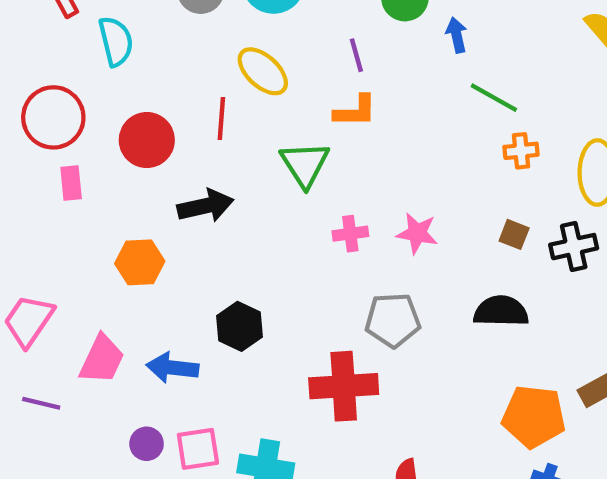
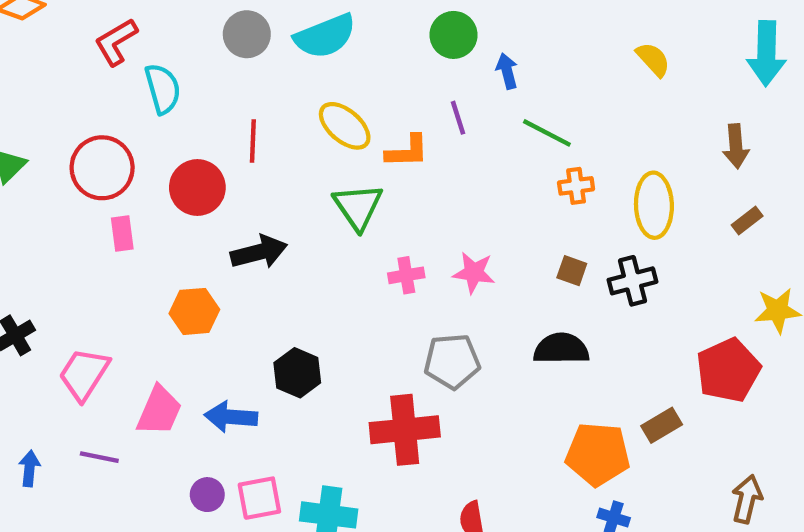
purple line: (356, 55) -> (458, 118), moved
yellow ellipse: (263, 71) -> (345, 126), moved
red line: (221, 118) -> (253, 141), moved

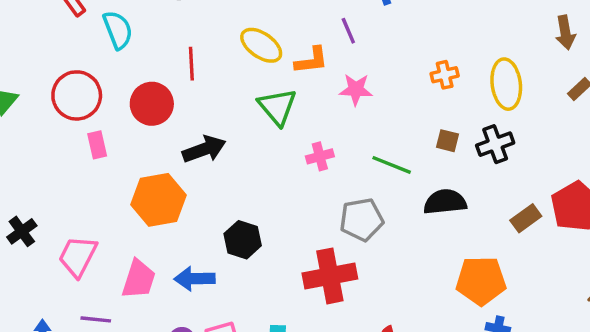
green line: (547, 133) -> (392, 165), moved
pink star: (474, 273) -> (356, 89), moved
orange hexagon: (194, 311) -> (159, 200), size x1.4
brown rectangle: (662, 425) -> (526, 218), moved

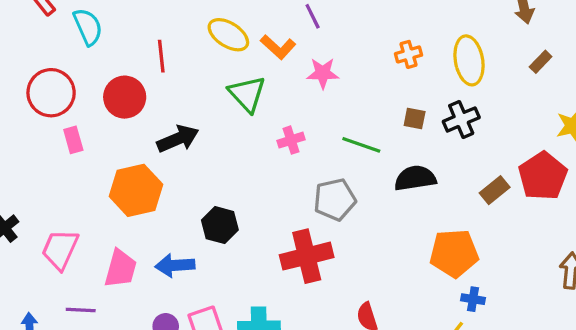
orange L-shape: (311, 60) -> (278, 47), turned 52

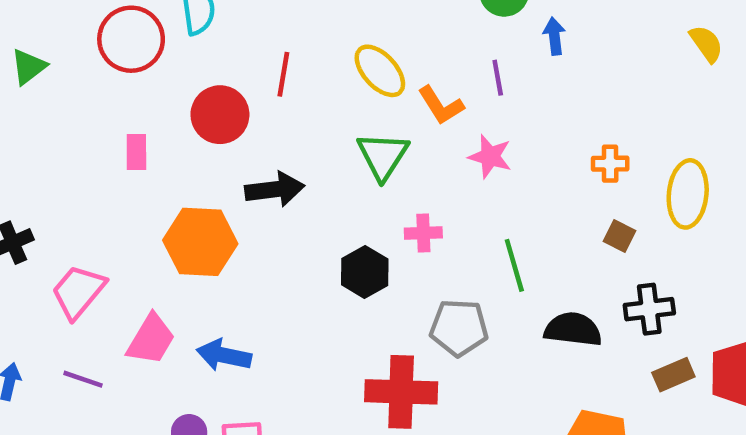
red circle: (51, 93) -> (131, 39), moved
brown square: (415, 118) -> (619, 236), moved
black cross: (461, 119) -> (649, 309), moved
green line: (361, 145) -> (514, 265), turned 39
black hexagon: (220, 225) -> (365, 272), moved

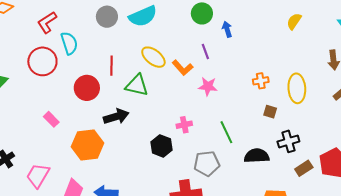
yellow semicircle: (706, 44) -> (294, 21), turned -102
pink rectangle: (136, 152) -> (51, 119), moved, turned -35
green triangle: (383, 156) -> (137, 85), moved, turned -40

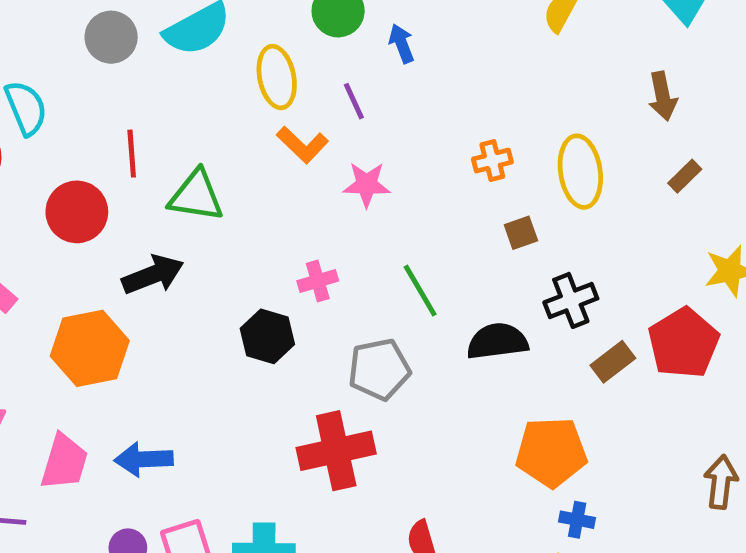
yellow ellipse: (153, 57) -> (277, 77), moved, turned 45
brown square: (270, 112) -> (521, 233), turned -32

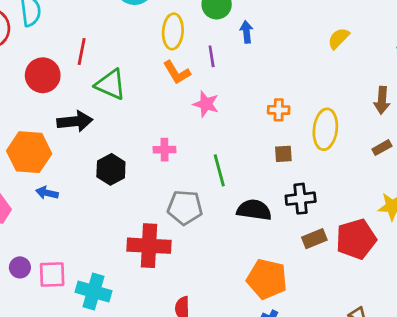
black hexagon: (267, 336) -> (111, 169), moved
blue arrow: (144, 459) -> (47, 193), moved, size x0.7

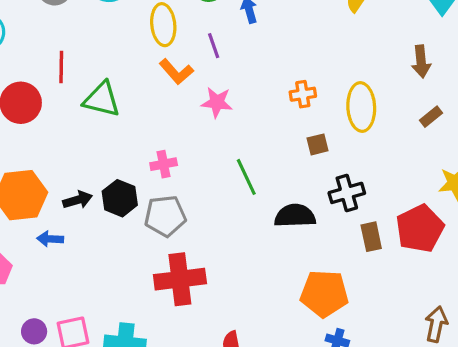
black arrow: (75, 121) -> (78, 200), moved, size x0.7
pink cross: (165, 150) -> (164, 164), moved
gray pentagon: (185, 207) -> (165, 216), moved
brown rectangle: (314, 239) -> (371, 237), turned -70

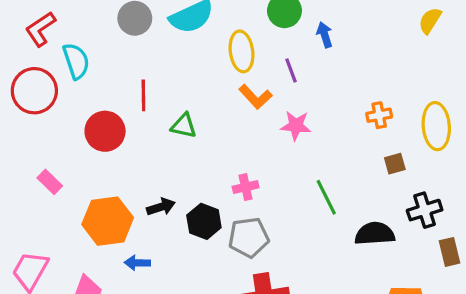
green triangle: (102, 99) -> (184, 126), size x0.7
black arrow: (78, 200) -> (161, 207), moved

